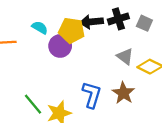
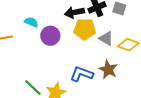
yellow pentagon: (72, 30) -> (85, 29), moved
blue L-shape: (92, 95) -> (82, 74), turned -80

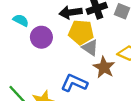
gray triangle: (106, 38) -> (90, 48), moved
brown star: (108, 69) -> (104, 67), moved

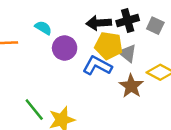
gray triangle: (90, 48) -> (128, 53), moved
blue L-shape: (74, 83) -> (97, 66), moved

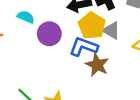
yellow pentagon: (109, 46) -> (92, 26), turned 30
brown star: (131, 86) -> (97, 65), moved

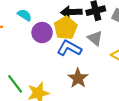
yellow pentagon: (92, 26) -> (66, 28), moved
brown star: (97, 65) -> (78, 78), moved

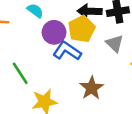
blue L-shape: (69, 48) -> (67, 51), moved
green line: (15, 84) -> (20, 73), moved

